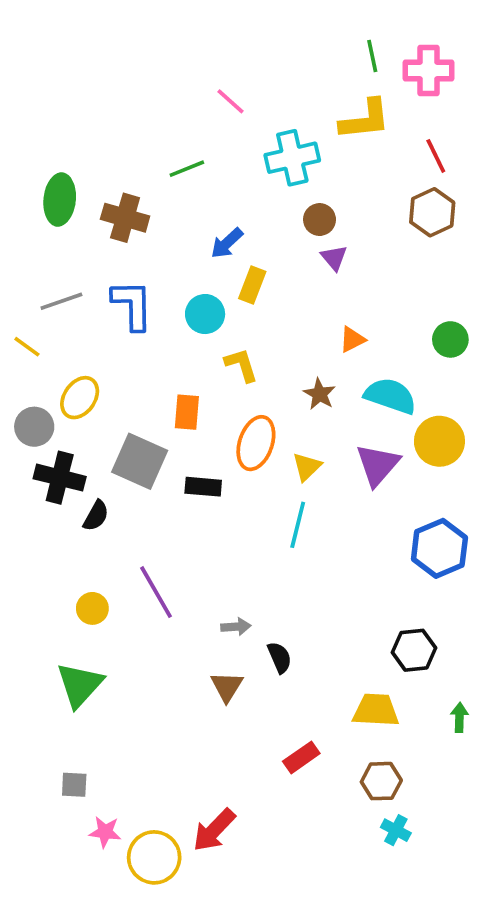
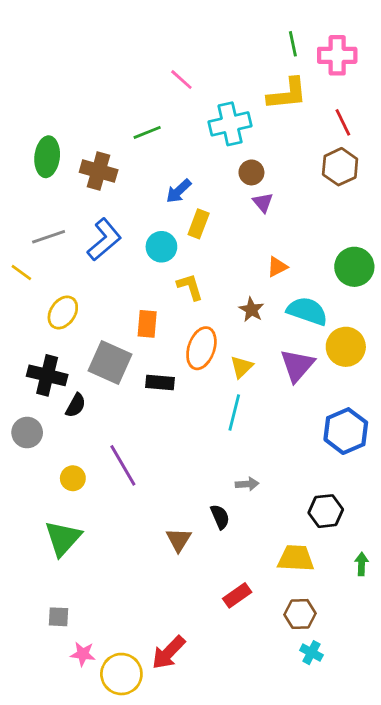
blue L-shape: (132, 305) -> (104, 240), turned 51
green circle: (450, 339) -> (354, 267), size x1.4
gray circle: (34, 427) -> (27, 433), moved
gray arrow: (236, 627) -> (247, 484), moved

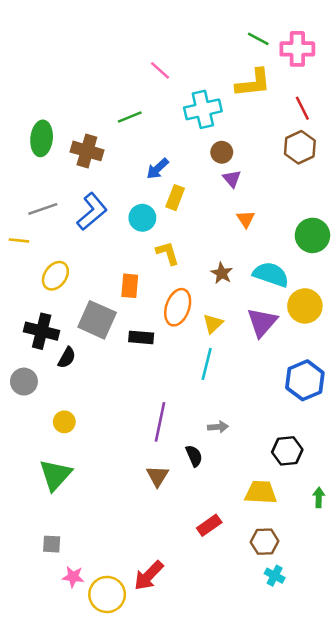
green line: (293, 44) -> (258, 39), turned -50
orange triangle: (277, 267) -> (246, 219), moved, turned -36
yellow line: (21, 272) -> (19, 240), turned -30
purple line: (123, 465) -> (160, 422), moved, turned 42

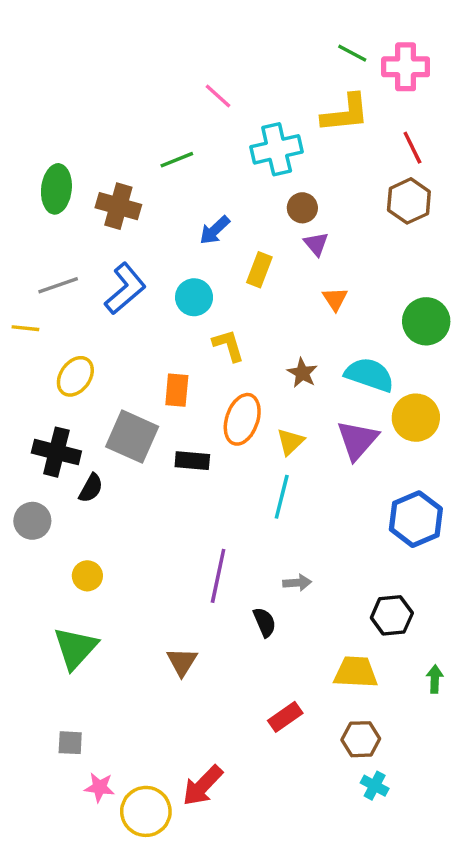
yellow rectangle: (175, 198) -> (259, 270), moved
brown triangle: (157, 476) -> (182, 662), moved

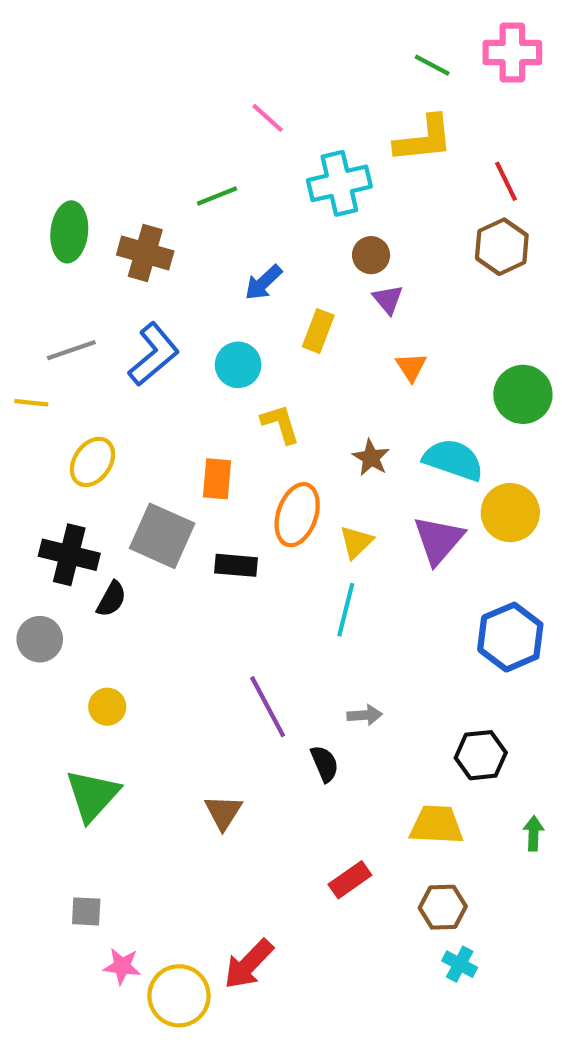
pink cross: (406, 67) -> (512, 53), moved
purple line: (218, 576) -> (268, 707), turned -40

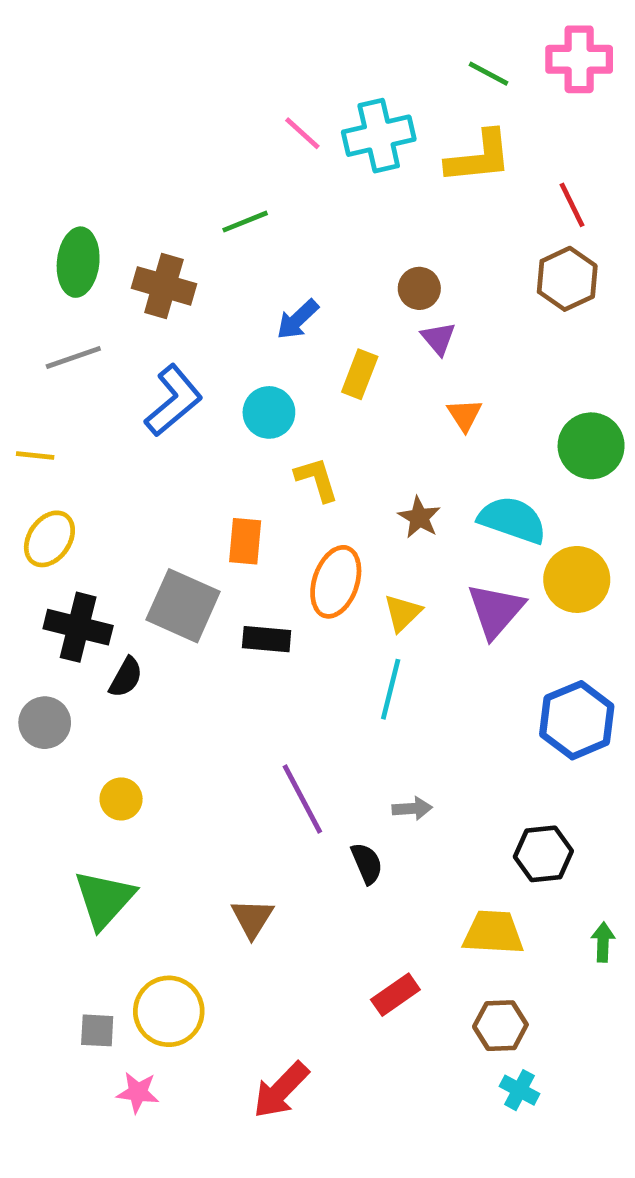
cyan cross: (339, 183) -> (379, 136), moved
gray line: (71, 350) -> (73, 358), moved
yellow ellipse: (92, 462) -> (49, 539), moved
yellow circle: (179, 996) -> (169, 1011), moved

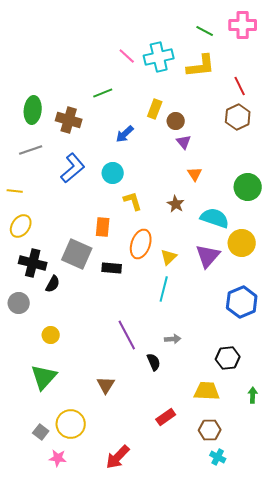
yellow rectangle: (360, 374) -> (155, 109), moved
brown star: (419, 517) -> (176, 204), moved
gray square: (97, 1030) -> (41, 432), turned 35

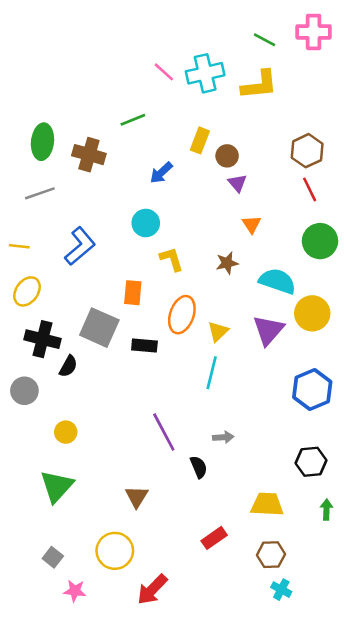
red line: (240, 86) -> (310, 189), moved
blue L-shape: (73, 168) -> (80, 246), moved
brown star: (176, 204) -> (227, 263), turned 30
black hexagon: (228, 358) -> (311, 462), moved
yellow circle: (71, 424) -> (115, 551), moved

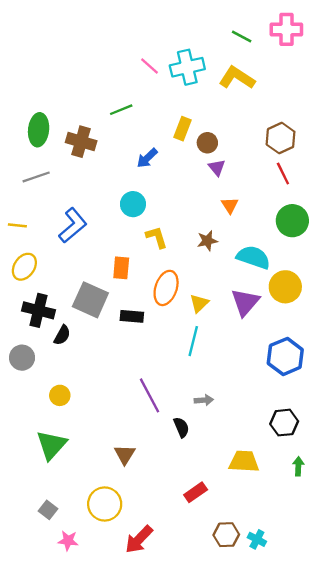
yellow L-shape: (259, 85) -> (237, 78), turned -141
brown hexagon: (271, 555) -> (226, 535), moved

